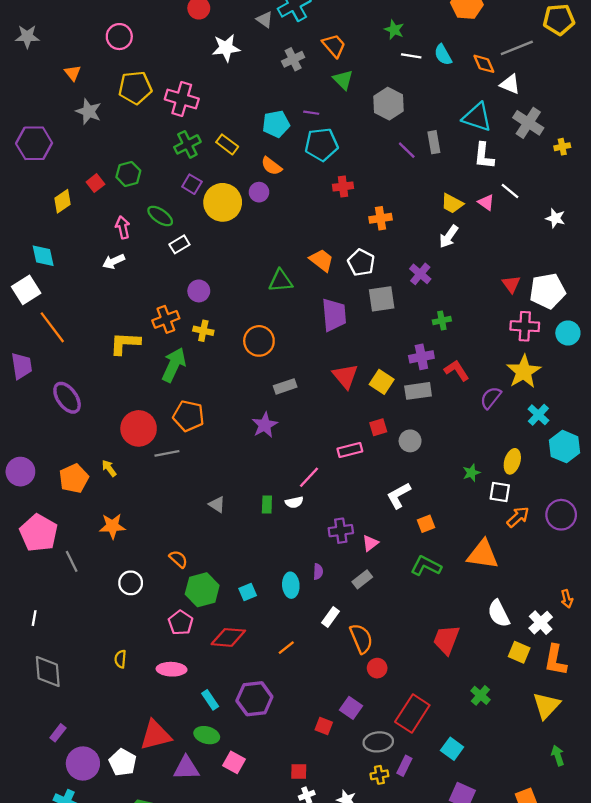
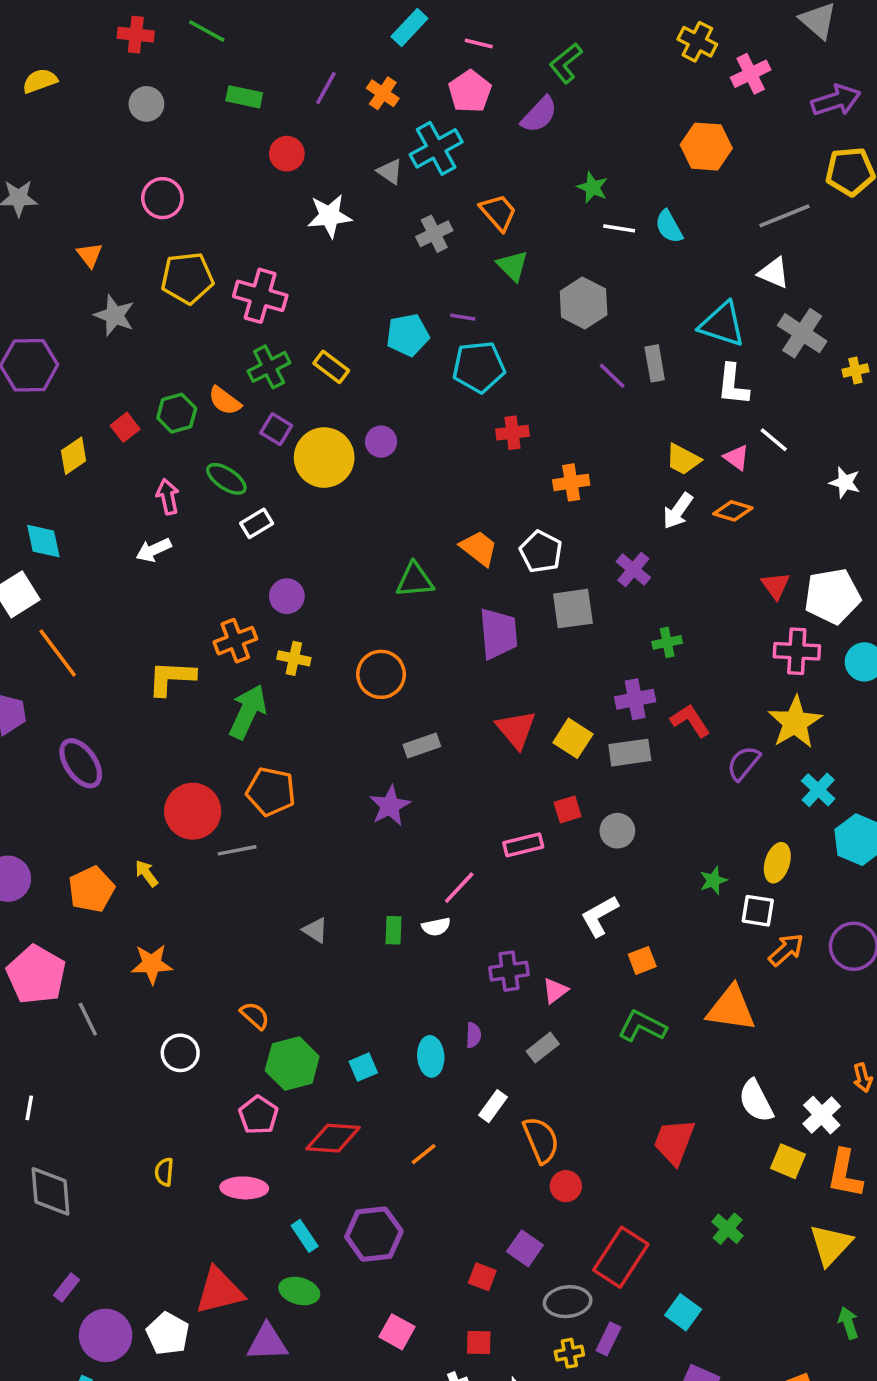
orange diamond: (484, 64) -> (733, 511), moved, turned -50
orange semicircle: (271, 166) -> (225, 401), moved
pink square: (234, 762) -> (397, 1332), moved
red square: (299, 771) -> (479, 1342), moved

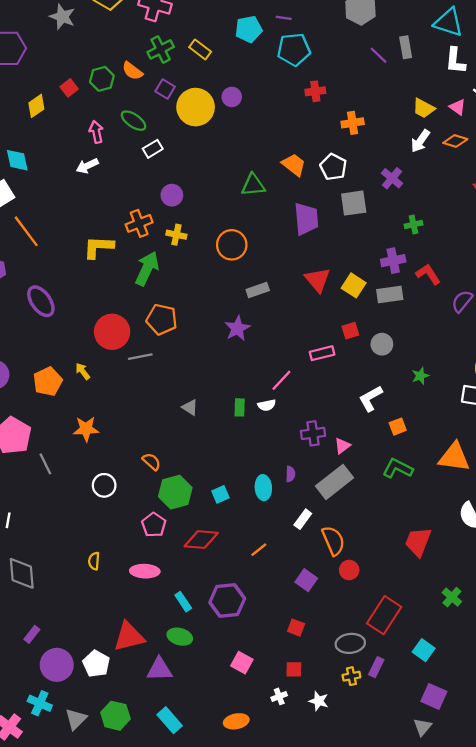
green star: (713, 880) -> (420, 376), moved
gray rectangle: (543, 1048) -> (334, 482), size x1.8
purple square: (525, 1248) -> (306, 580), moved

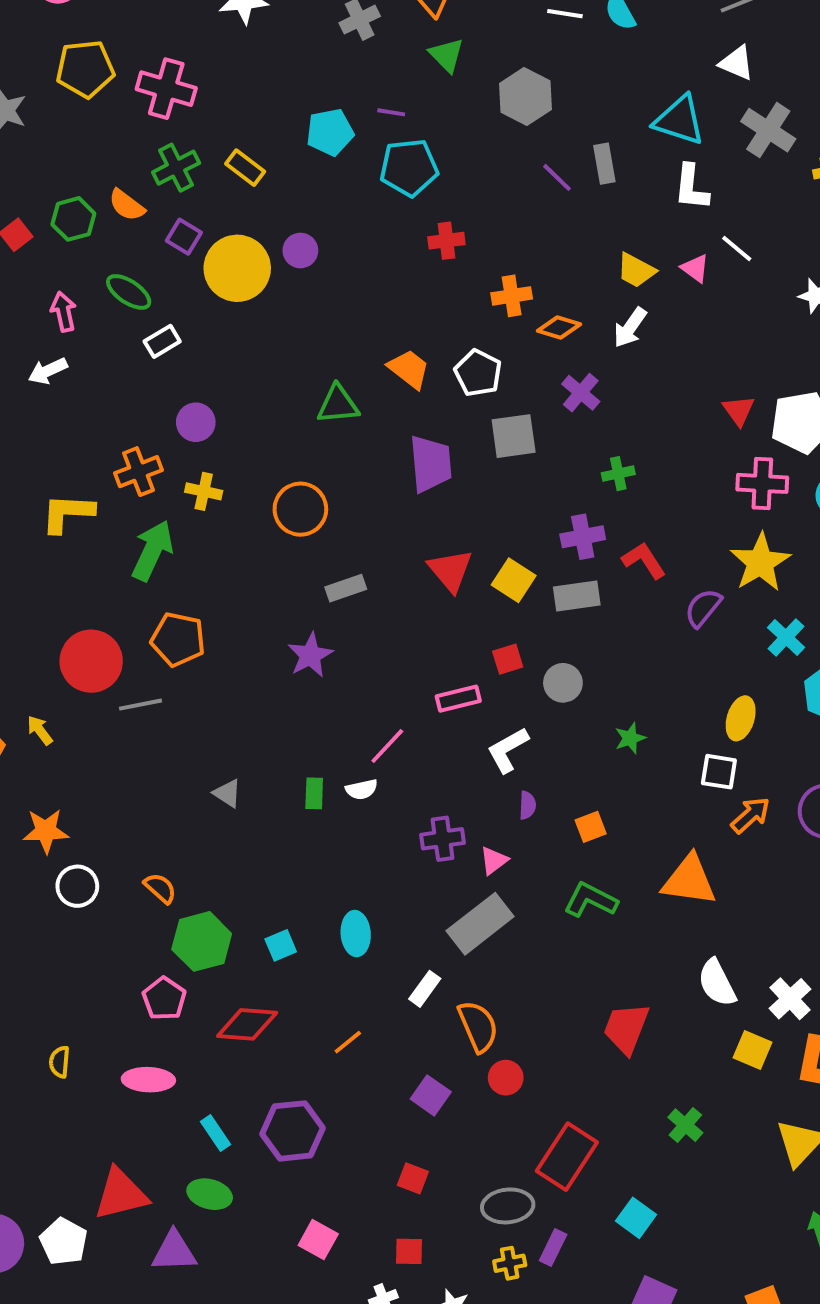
orange diamond: (455, 141) -> (559, 327), moved
white L-shape: (371, 398) -> (508, 750), moved
purple semicircle: (290, 474) -> (527, 805), moved
white circle: (104, 485) -> (77, 886), moved

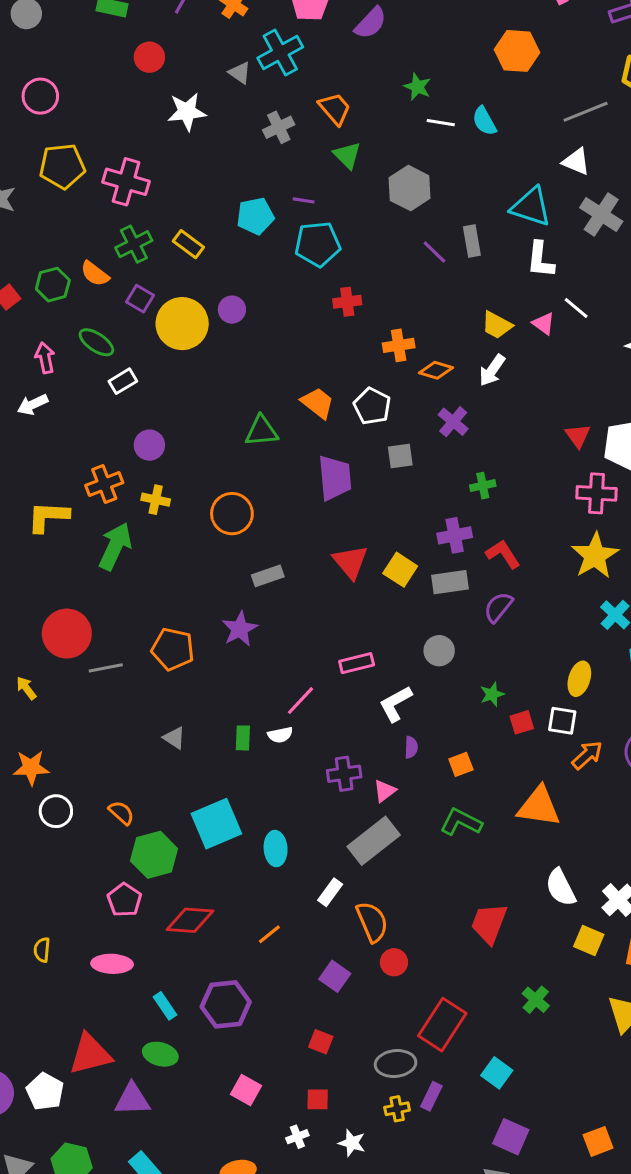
gray square: (514, 436) -> (400, 456), size x0.7
purple semicircle: (703, 608) -> (498, 607), moved
orange pentagon: (178, 639) -> (173, 649), moved
red square: (508, 659) -> (522, 722), moved
cyan square: (281, 945) -> (216, 824), moved, size x2.0

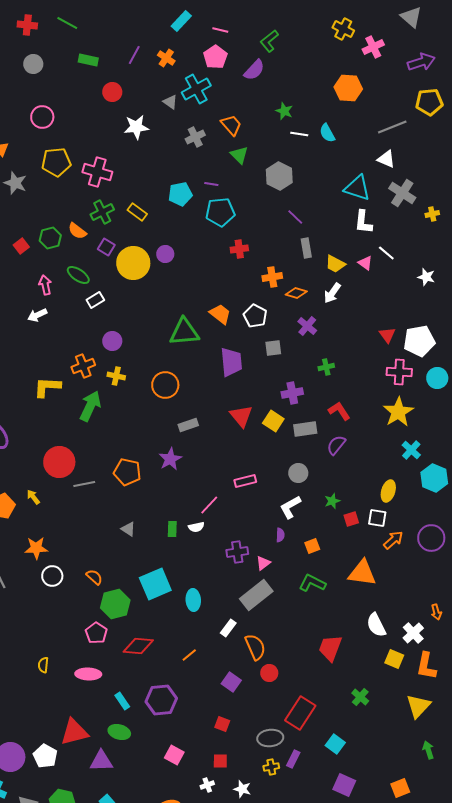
gray rectangle: (472, 241) -> (306, 248), moved
green triangle: (262, 431) -> (184, 332), size x1.4
purple cross: (455, 535) -> (292, 393), moved
white L-shape: (396, 704) -> (290, 507), moved

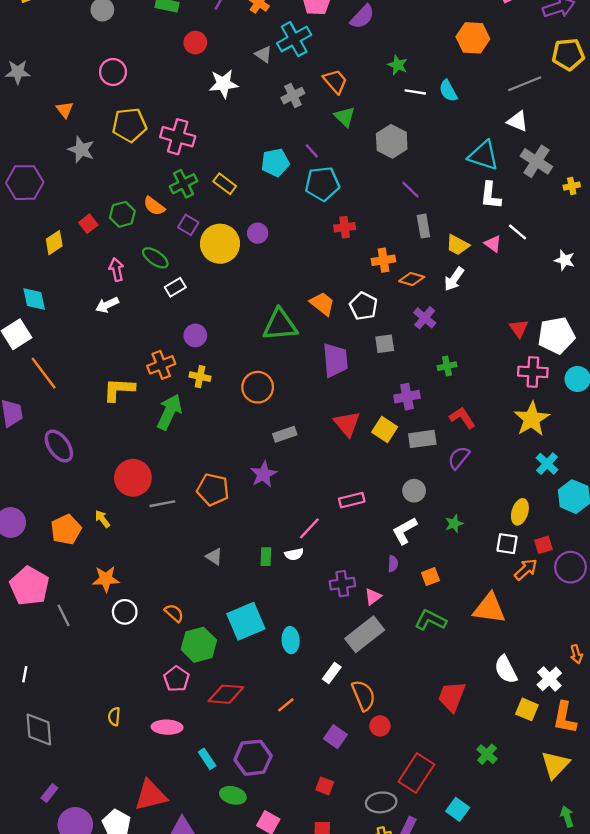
purple line: (211, 184) -> (312, 151), turned 40
red square: (351, 519) -> (543, 545), moved
green ellipse: (119, 732) -> (233, 795), moved

